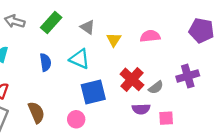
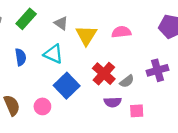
yellow triangle: (114, 40) -> (86, 35), size x1.5
blue square: (93, 92) -> (67, 86), turned -30
pink circle: (76, 119) -> (42, 106), moved

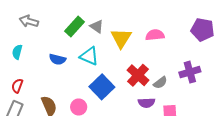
green rectangle: (26, 19) -> (74, 26), moved
blue semicircle: (21, 57) -> (57, 59), turned 112

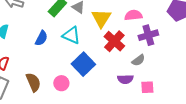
blue semicircle: (57, 59) -> (41, 38), turned -77
purple cross: (190, 72) -> (148, 35), moved
red cross: (138, 75) -> (114, 41), moved

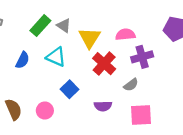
blue square: (83, 64) -> (69, 89), size x0.7
purple semicircle: (125, 79) -> (103, 106), moved
pink square: (147, 87) -> (141, 115), size x1.5

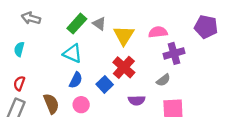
cyan triangle: (56, 57) -> (73, 53), moved
blue semicircle: (22, 60) -> (76, 80), moved
red cross: (104, 64) -> (124, 67), moved

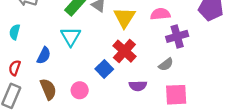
cyan triangle: (73, 53) -> (71, 36), turned 36
blue semicircle: (76, 80) -> (44, 56), moved

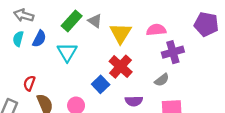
cyan semicircle: (15, 32) -> (18, 39), moved
blue semicircle: (44, 56) -> (39, 39), moved
red semicircle: (15, 68) -> (29, 83), moved

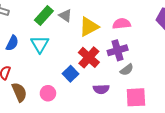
yellow triangle: (121, 33) -> (89, 27), turned 30
blue semicircle: (39, 39) -> (12, 43), moved
purple cross: (173, 52) -> (118, 50), moved

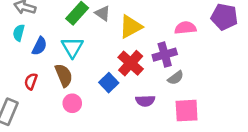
pink semicircle: (122, 24) -> (185, 28), moved
brown semicircle: (19, 92) -> (64, 75), moved
pink circle: (48, 93) -> (72, 103), moved

